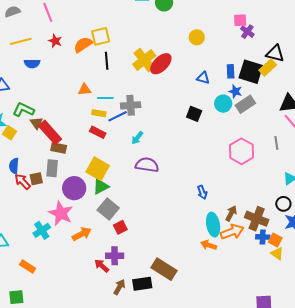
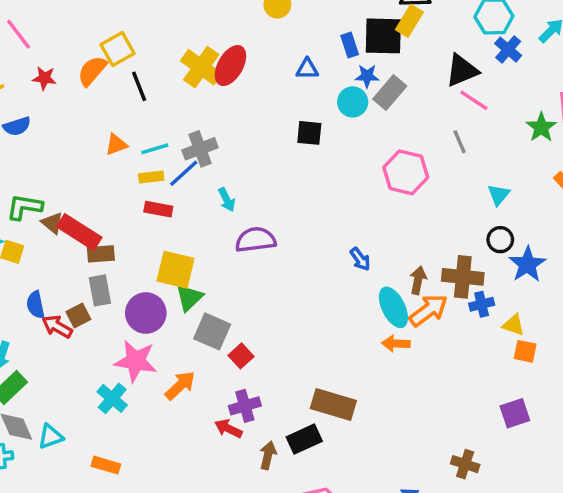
cyan arrow: (137, 138) -> (227, 200), turned -48
orange square: (275, 240) -> (525, 351), moved

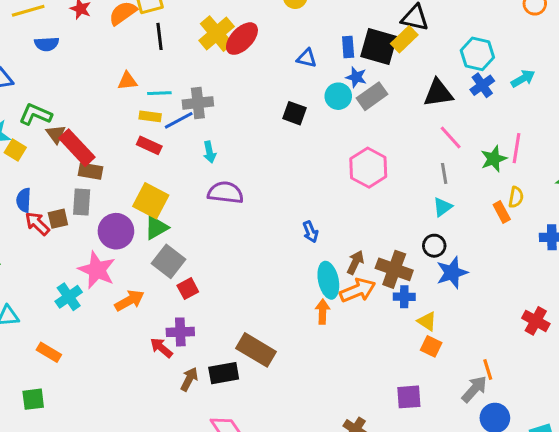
pink line: (474, 100) -> (451, 138), moved
gray line: (460, 142) -> (444, 173), moved
orange arrow: (396, 344) -> (323, 312), turned 75

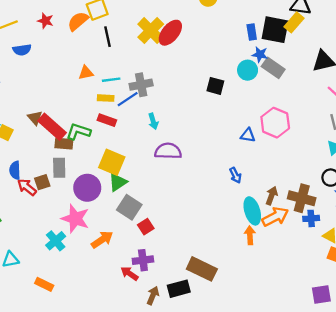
blue triangle: (307, 58) -> (248, 135), moved
gray rectangle: (372, 96) -> (273, 68), turned 75
green L-shape: (35, 114) -> (78, 132), moved

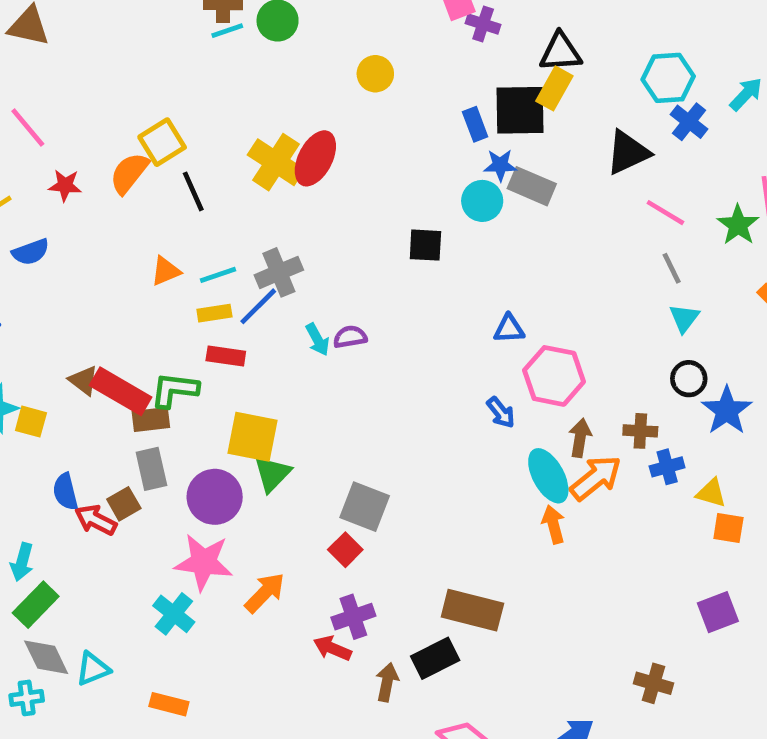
pink hexagon: (275, 123) -> (554, 376), moved
purple semicircle: (168, 151) -> (350, 337), moved, size x0.6
brown cross: (302, 198) -> (640, 431), size x0.6
gray square: (129, 207) -> (365, 507), moved

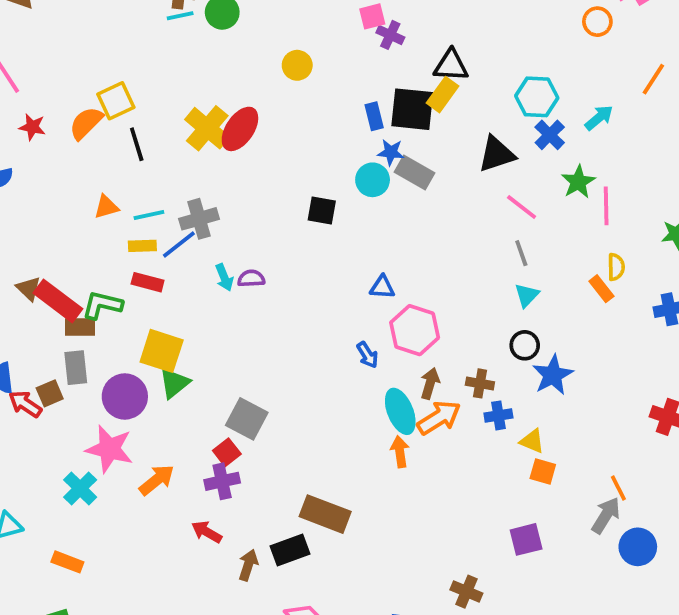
green star: (738, 225) -> (578, 182), moved
purple cross: (353, 617) -> (222, 481), moved

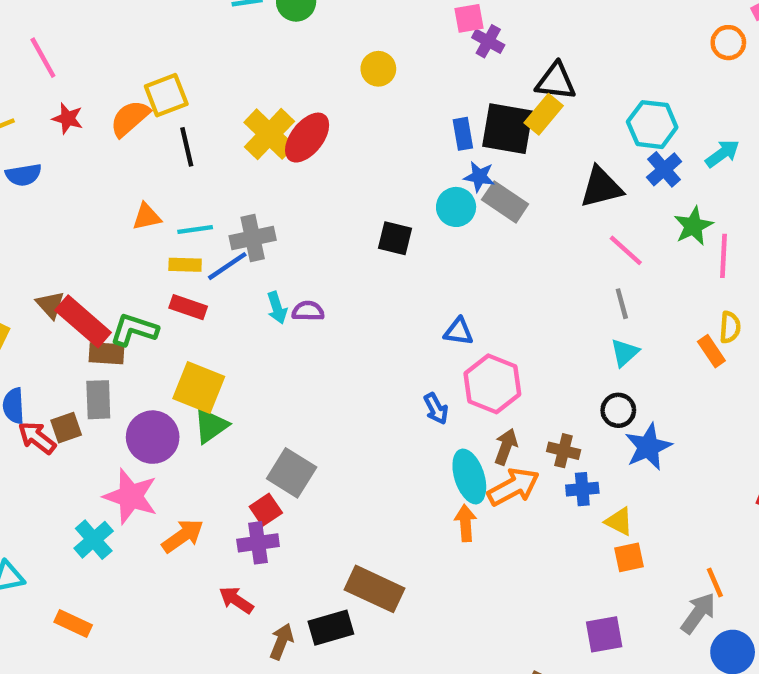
orange square: (543, 472) -> (629, 557), turned -32

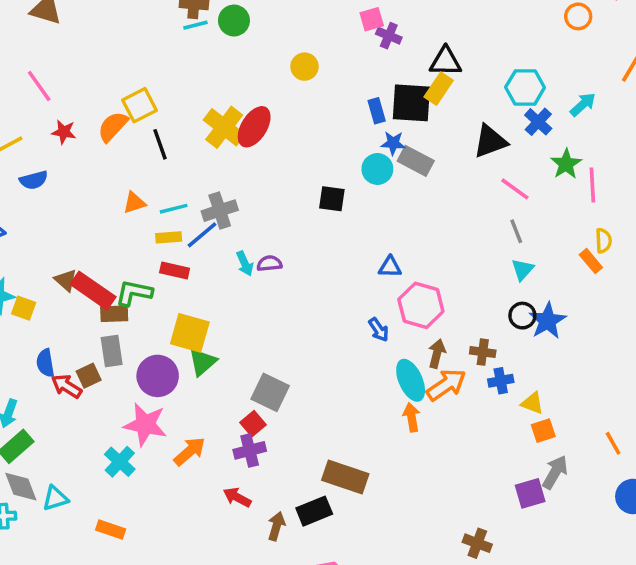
blue star: (648, 447) -> (548, 321), moved
gray arrow: (698, 613) -> (555, 472), moved

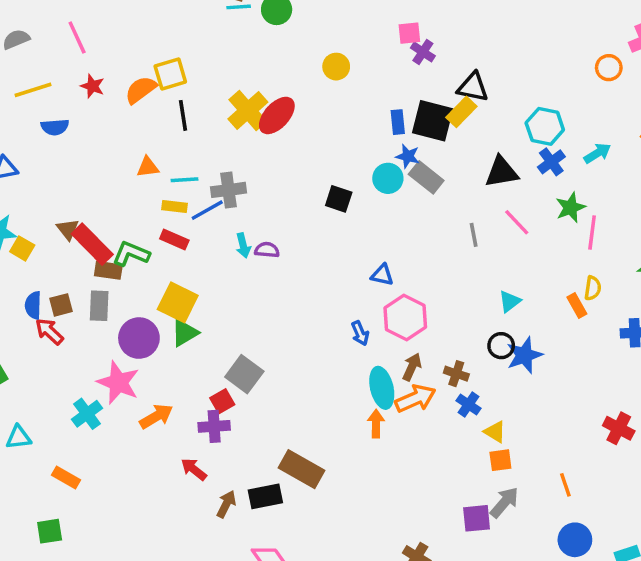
gray line: (516, 231) -> (474, 235), moved
brown square: (89, 376) -> (61, 305), moved
blue cross: (501, 381) -> (468, 405), turned 35

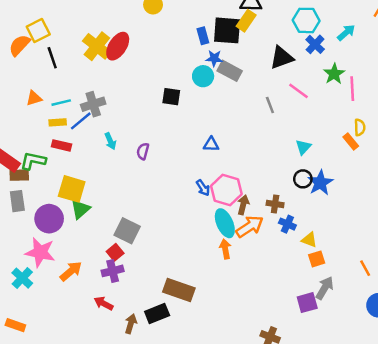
purple semicircle: (267, 250) -> (143, 151), moved, turned -70
pink hexagon: (405, 318) -> (226, 190), moved

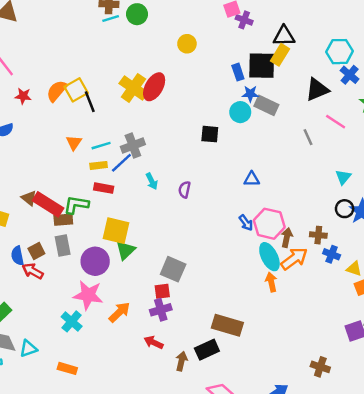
yellow square: (38, 30) -> (76, 90), moved
orange triangle: (34, 98) -> (74, 143), turned -35
red square: (115, 252) -> (162, 291), turned 35

